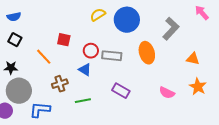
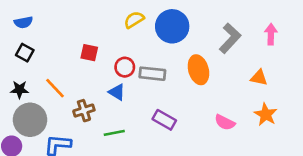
pink arrow: (202, 13) -> (271, 34), moved, turned 42
orange line: (44, 57) -> (55, 88), moved

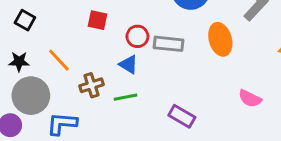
purple rectangle: (164, 120) -> (182, 116), moved
green line: (114, 133) -> (126, 97), moved

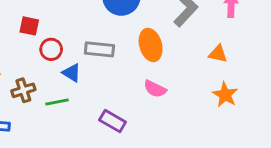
red circle: (137, 36) -> (51, 49), moved
blue triangle: (129, 65) -> (72, 73), moved
pink semicircle: (250, 99) -> (155, 89), moved

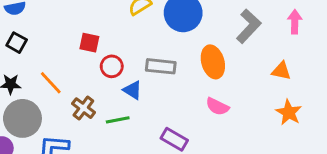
brown cross: (23, 90) -> (83, 108), turned -35

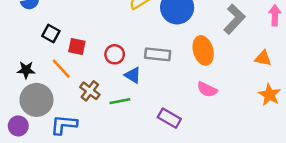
black square: (17, 43) -> (51, 33), moved
red square: (89, 43) -> (77, 47), moved

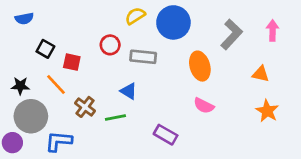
red circle: (115, 54) -> (110, 45), moved
gray rectangle: (158, 54) -> (143, 57), moved

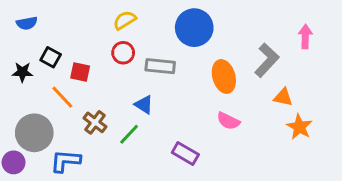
yellow semicircle: (135, 16) -> (125, 20), moved
gray L-shape: (232, 34) -> (267, 60), moved
orange triangle: (261, 74) -> (283, 97), moved
black star: (20, 86) -> (22, 72), moved
green line: (115, 118) -> (129, 134), turned -36

